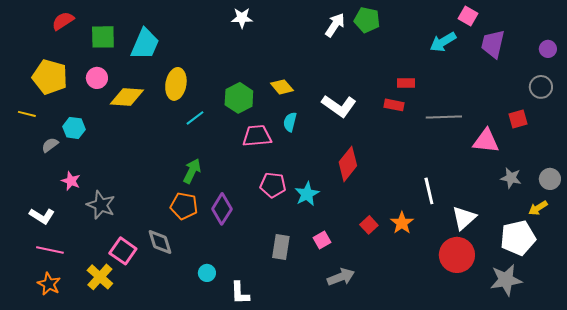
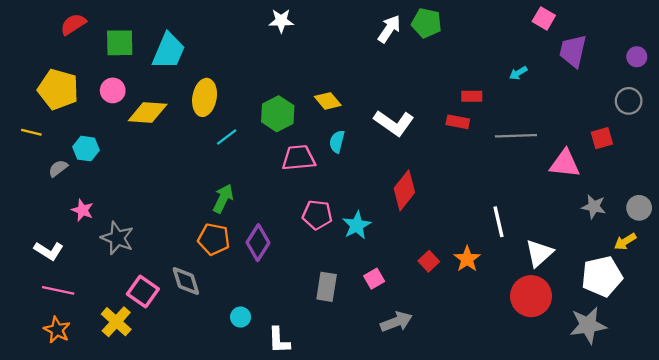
cyan arrow: (443, 42) -> (518, 73), moved, size x0.6

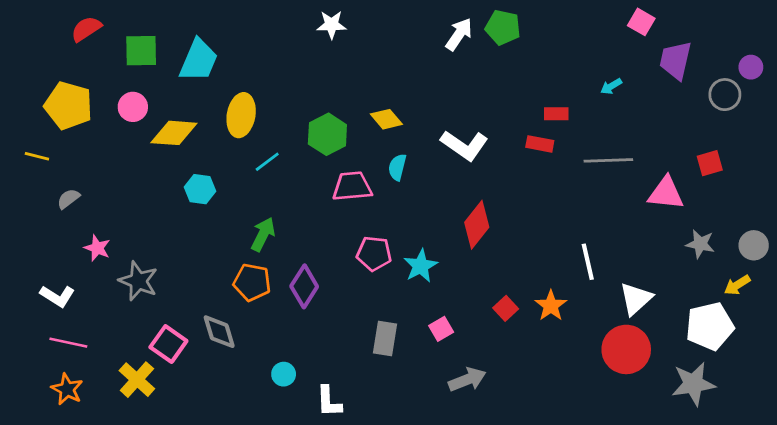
gray circle: (629, 101) -> (725, 95), moved
cyan hexagon: (86, 149) -> (200, 189), moved

